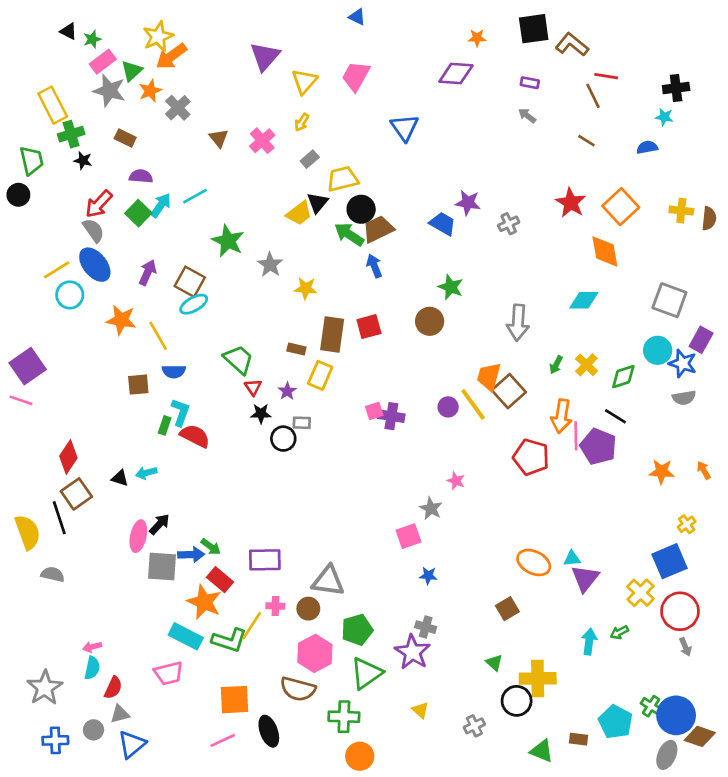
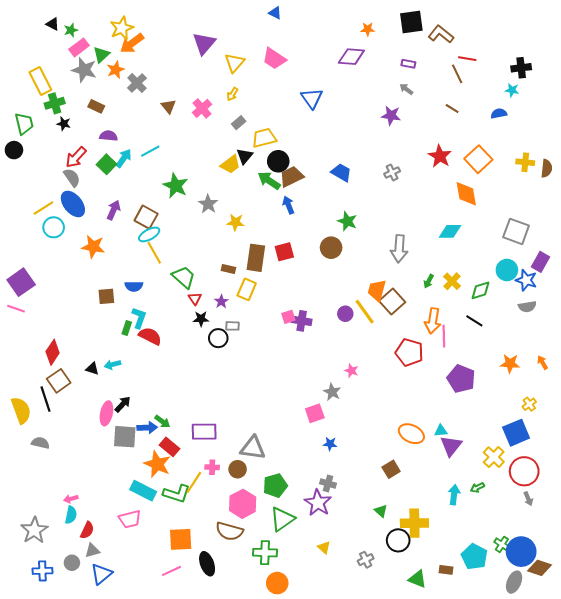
pink trapezoid: (356, 76) -> (274, 59), turned -85
purple star: (468, 203) -> (391, 116), moved
yellow line: (158, 336) -> (154, 253), moved
purple pentagon: (598, 446) -> (461, 379), moved

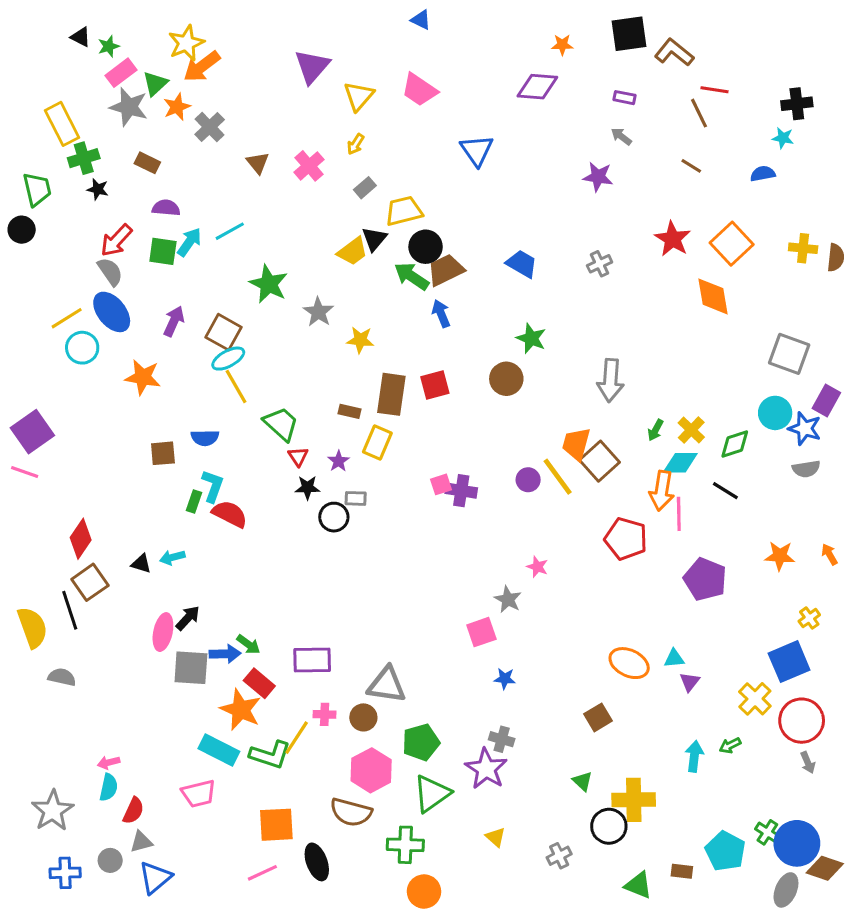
green square: (106, 164) -> (163, 251), turned -36
cyan diamond: (450, 231) -> (680, 463), moved
purple triangle: (451, 446) -> (690, 682), size x0.6

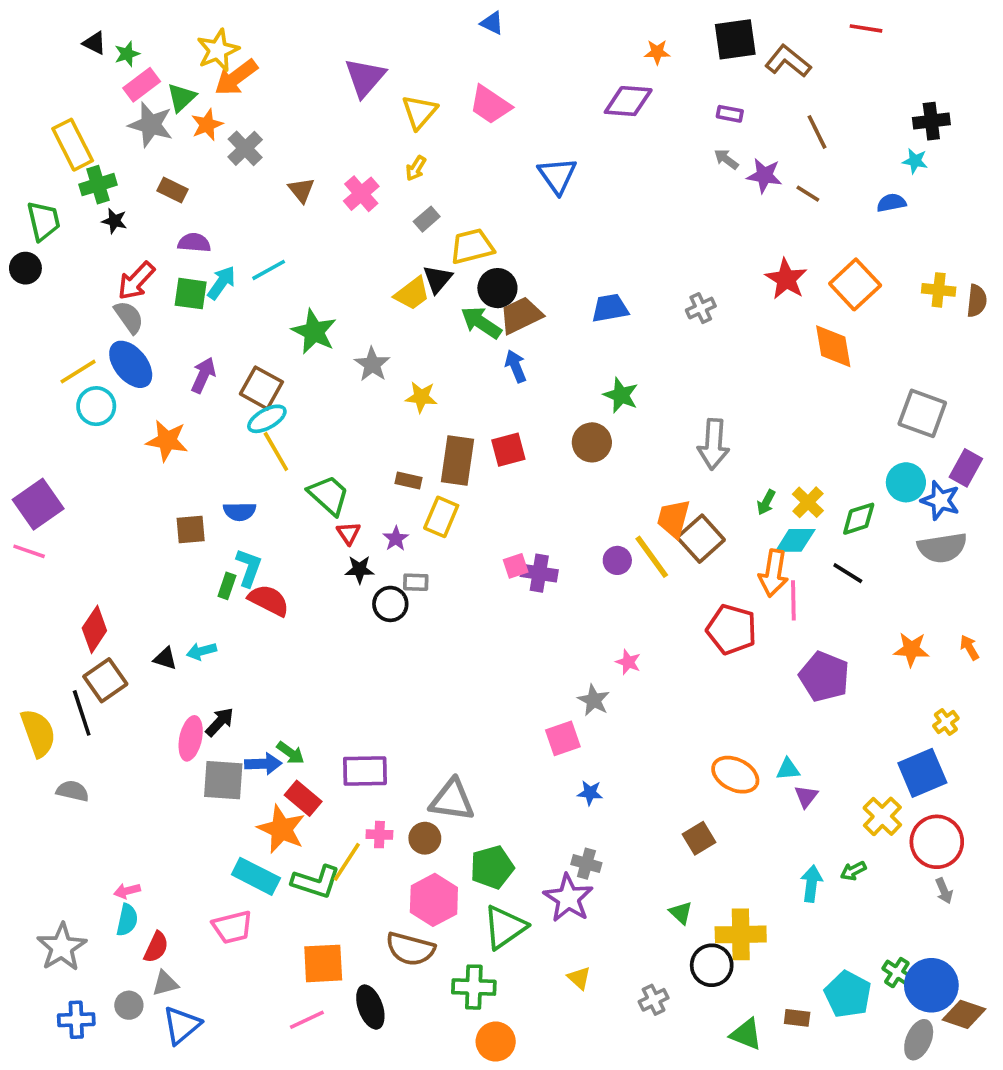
red line: (715, 90) -> (866, 28), moved
purple star: (598, 177) -> (764, 176), moved
blue trapezoid: (522, 264) -> (610, 308), turned -40
gray semicircle: (806, 469) -> (942, 548), size x1.5

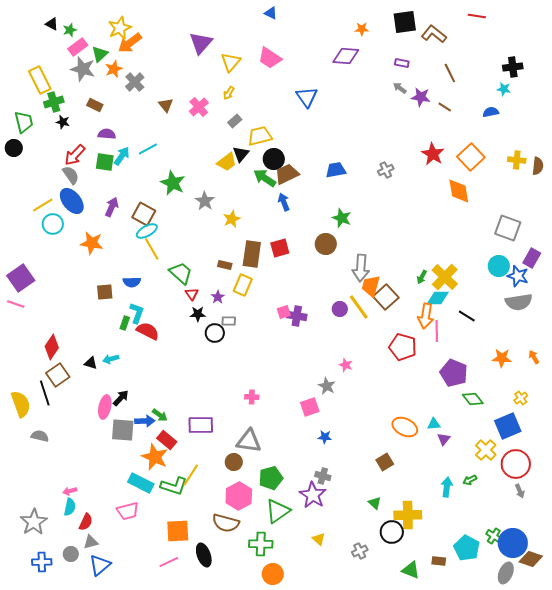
yellow star: (421, 397) -> (232, 219), turned -30
gray arrow: (713, 444) -> (361, 268), moved
yellow cross: (808, 502) -> (445, 277), size x1.5
green diamond: (859, 519) -> (473, 399), moved, turned 70
pink cross: (379, 835) -> (252, 397), moved

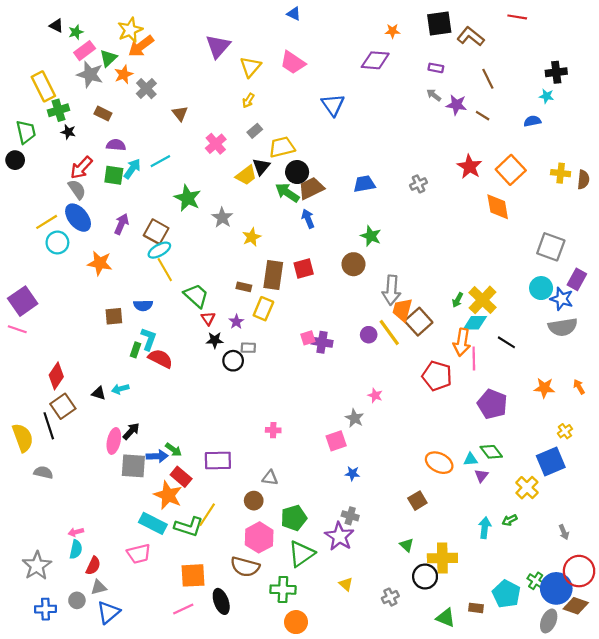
pink cross: (199, 107) -> (216, 144), moved
green diamond: (473, 399) -> (491, 452), moved
gray triangle: (249, 441) -> (270, 478), size x0.6
red circle: (516, 464) -> (579, 571), moved

